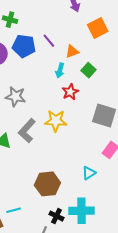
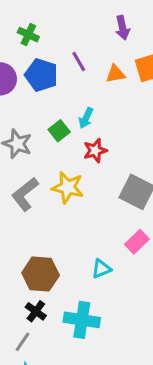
purple line: (49, 41) -> (79, 62), moved
orange triangle: (72, 51) -> (115, 74), moved
green square: (89, 70) -> (59, 131), moved
black cross: (57, 216) -> (36, 311), moved

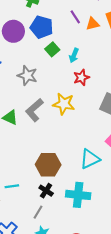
purple line: (79, 62) -> (75, 17), moved
green square: (59, 131) -> (52, 49), moved
cyan triangle: (101, 269) -> (90, 159), size x1.5

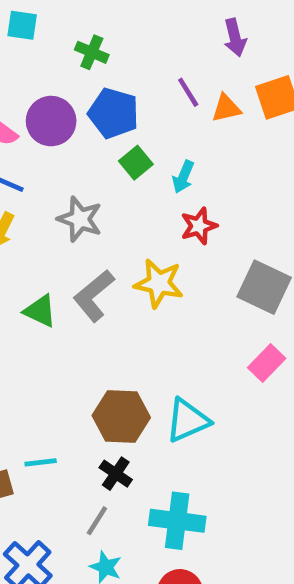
cyan triangle: (90, 159) -> (188, 420), moved
cyan cross: (78, 195) -> (177, 521), moved

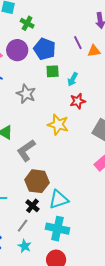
green cross: (92, 52) -> (27, 23), moved
green square: (136, 163) -> (53, 71), turned 32
gray L-shape: (94, 296) -> (26, 150), moved
cyan triangle: (188, 420) -> (59, 199), moved

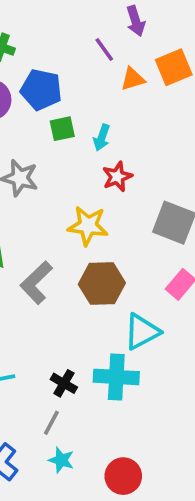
purple line: (78, 43) -> (104, 49), moved
brown hexagon: (37, 181) -> (102, 284), moved
cyan triangle: (59, 199) -> (142, 332), moved
cyan cross: (57, 229) -> (116, 377), moved

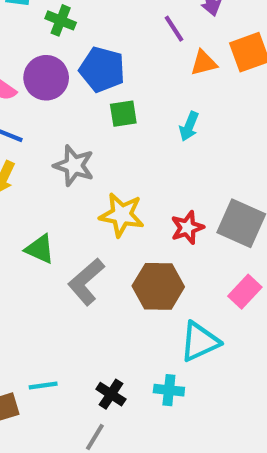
cyan arrow: (102, 138) -> (189, 126), moved
red star: (117, 177) -> (187, 228), moved
yellow star: (88, 226) -> (122, 215), moved
cyan cross: (116, 377) -> (169, 390), size x0.6

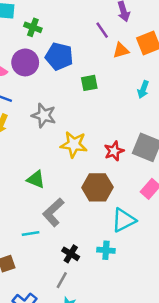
green square: (123, 114) -> (89, 83), moved
cyan arrow: (189, 126) -> (143, 89), moved
green triangle: (40, 249) -> (36, 179), moved
gray L-shape: (86, 282) -> (53, 212), moved
cyan line: (43, 385) -> (31, 233), moved

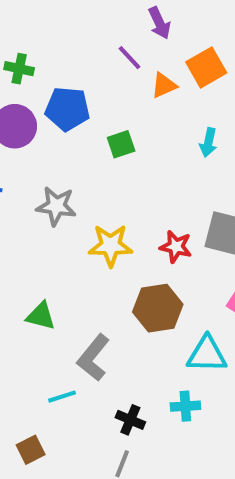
red star: (114, 151) -> (176, 247), turned -30
green triangle: (36, 179) -> (41, 316), moved
cyan triangle: (124, 220) -> (207, 354), turned 36

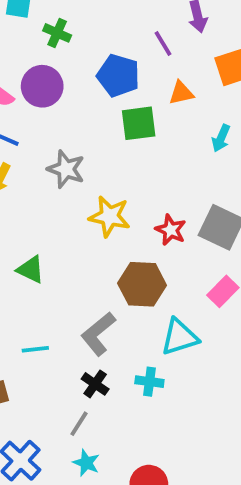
orange triangle: (164, 85) -> (181, 93), moved
blue pentagon: (67, 109) -> (118, 76), moved
green square: (121, 144) -> (139, 123), size x1.4
cyan triangle: (207, 354) -> (179, 337), turned -30
gray L-shape: (93, 358) -> (98, 334), moved

